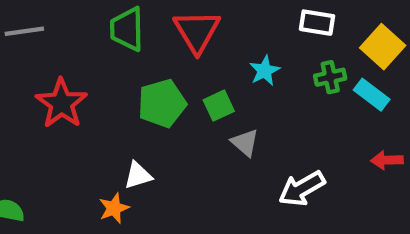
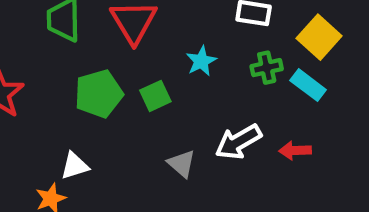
gray triangle: (245, 143) -> (182, 164), moved
red arrow: (387, 160) -> (295, 151), moved
white arrow: (302, 189) -> (238, 142), moved

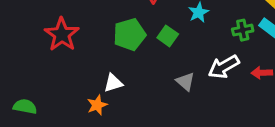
green cross: (267, 68) -> (243, 30), moved
green square: (155, 96) -> (168, 36), turned -30

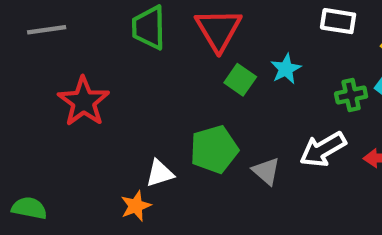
green pentagon: (129, 34) -> (214, 149), moved
green square: (168, 36) -> (240, 80), moved

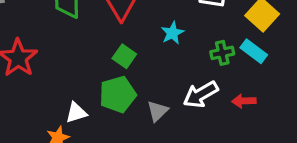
green square: (240, 80) -> (124, 56), moved
gray triangle: (266, 171) -> (158, 111), turned 35

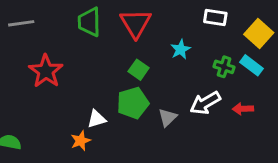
green cross: (222, 53) -> (224, 67), turned 30

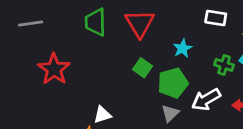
green pentagon: (133, 103) -> (173, 83), moved

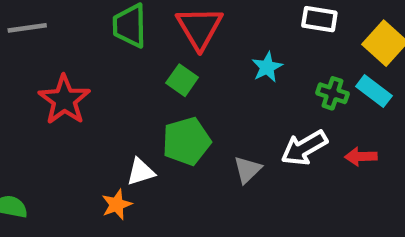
green square: (142, 68) -> (182, 80), moved
green pentagon: (173, 83) -> (186, 141), moved

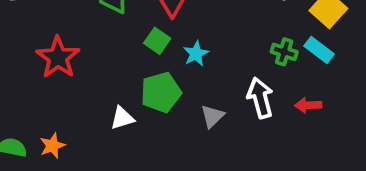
cyan star: (267, 67) -> (196, 54), moved
white arrow: (304, 148) -> (260, 98), turned 105
orange star: (117, 204) -> (52, 146), moved

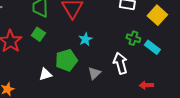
green square: (157, 41) -> (38, 34), moved
cyan rectangle: (319, 50) -> (152, 47), moved
red arrow: (308, 105) -> (146, 85), moved

